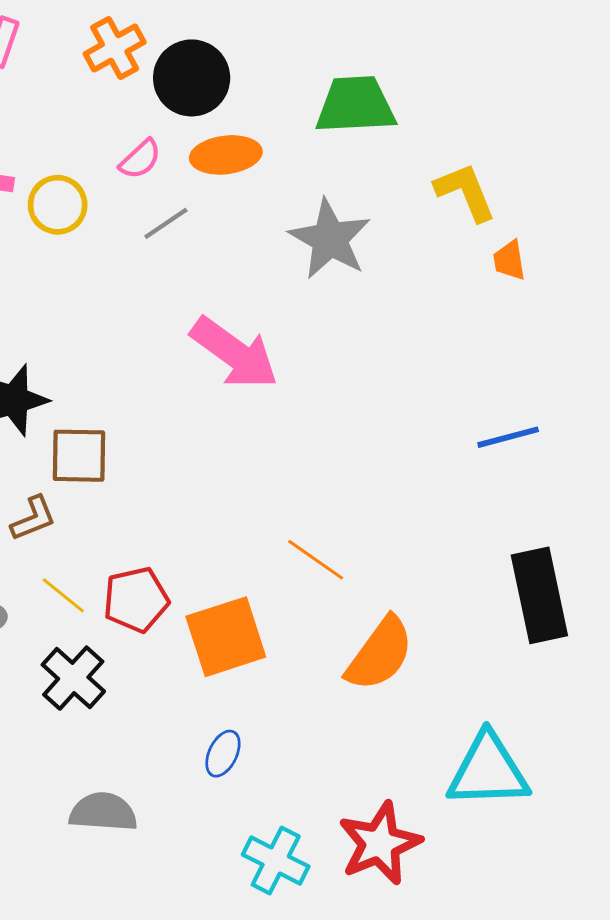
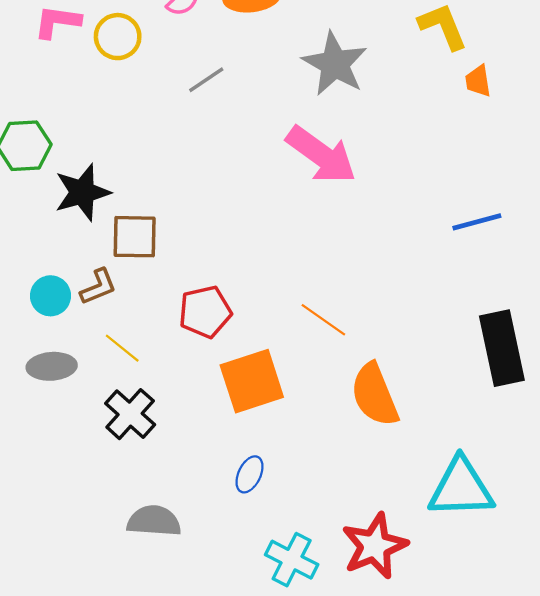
gray line: (166, 223) -> (206, 80), moved
pink arrow: (234, 353) -> (321, 155), moved
red pentagon: (136, 600) -> (205, 312), moved
orange semicircle: (380, 654) -> (375, 395), turned 122

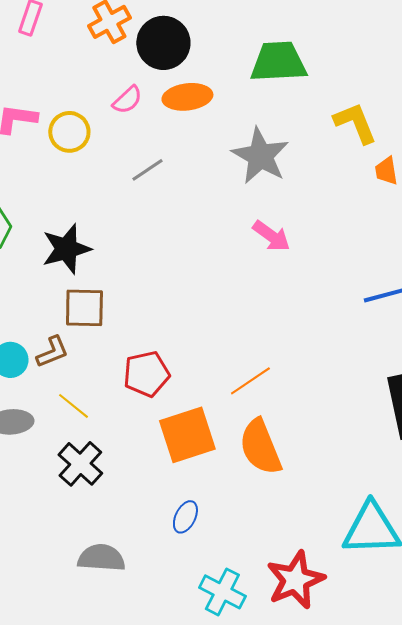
pink arrow: (321, 155) -> (271, 236), moved, size x0.6
black star: (82, 192) -> (66, 249), moved
orange line: (323, 320) -> (250, 381), turned -69
orange semicircle: (375, 395) -> (260, 447), moved

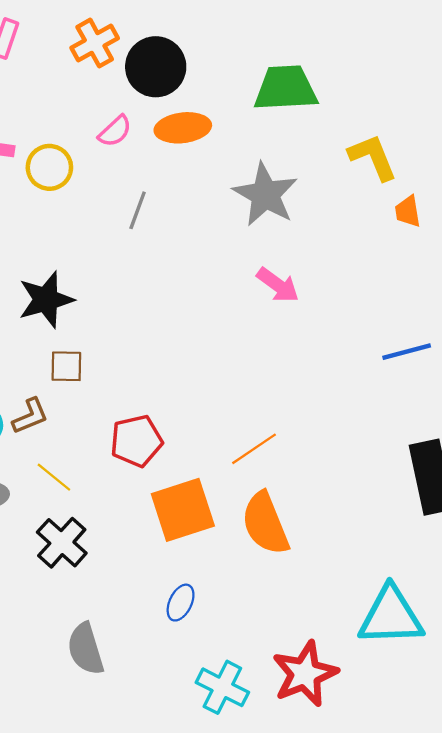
gray line: (147, 170) -> (138, 210), turned -36
brown square: (84, 308) -> (66, 366), size x0.7
gray semicircle: (101, 558) -> (86, 649), turned -111

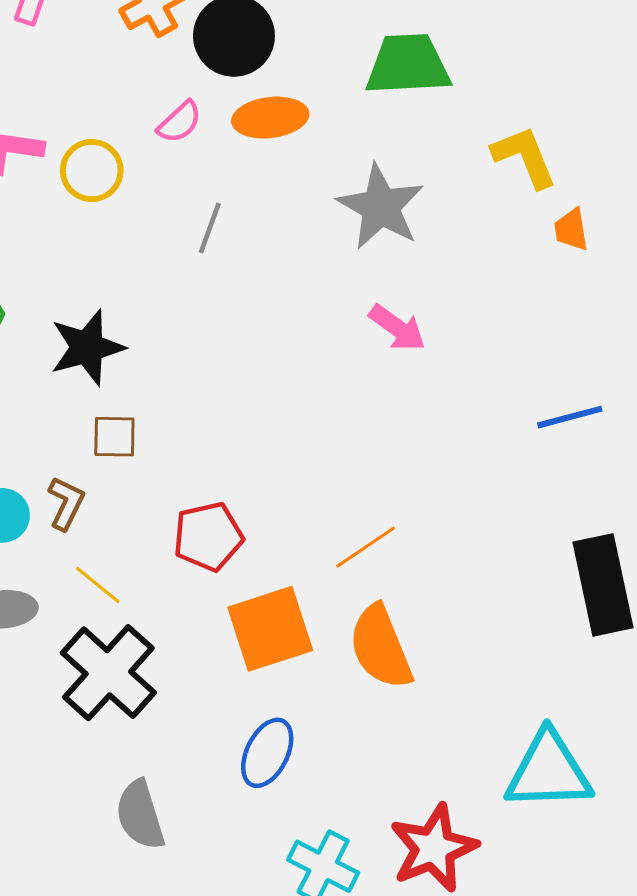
brown L-shape: (30, 416) -> (66, 503), turned -42
black cross: (62, 543) -> (108, 673), size x1.4
blue ellipse: (181, 603) -> (267, 753), size x1.4

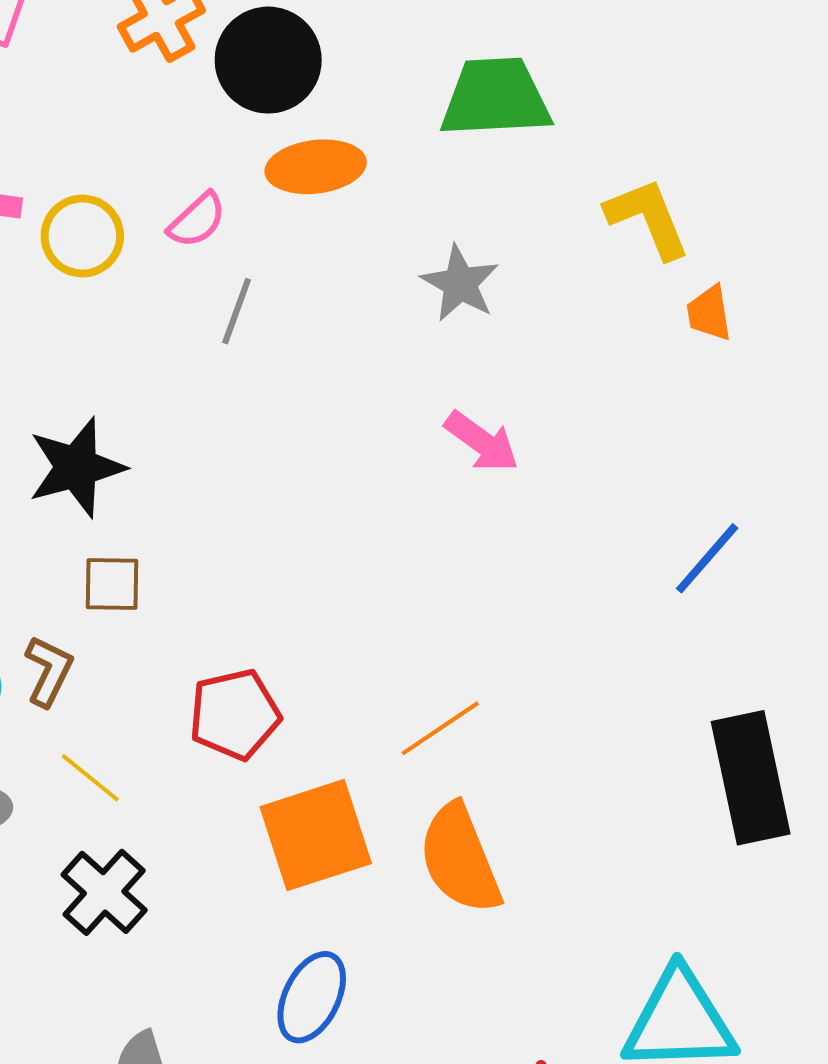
pink semicircle: (179, 122) -> (197, 220), moved
gray star: (381, 207) -> (460, 283), size x0.7
blue line: (570, 417) -> (707, 558), turned -34
black cross: (108, 673) -> (104, 892), size x0.7

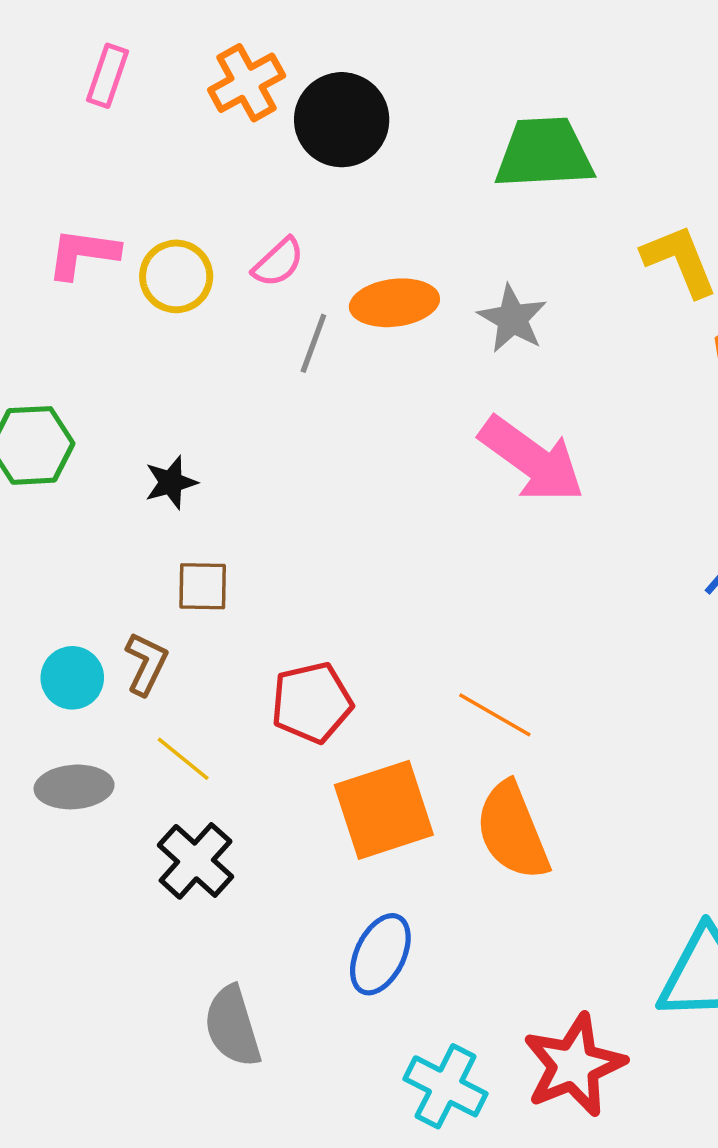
orange ellipse: (316, 167) -> (394, 303), moved
pink arrow: (482, 442) -> (532, 460), size x1.6
black star: (76, 467) -> (171, 482), size x0.6
orange line: (440, 728) -> (495, 715), turned 64

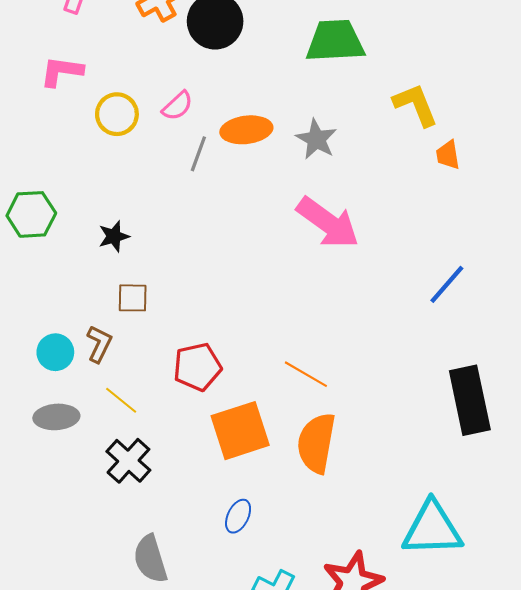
pink L-shape: (83, 254) -> (62, 71), moved
orange semicircle: (512, 831) -> (316, 443), turned 32
blue ellipse: (380, 954) -> (238, 516), size x0.7

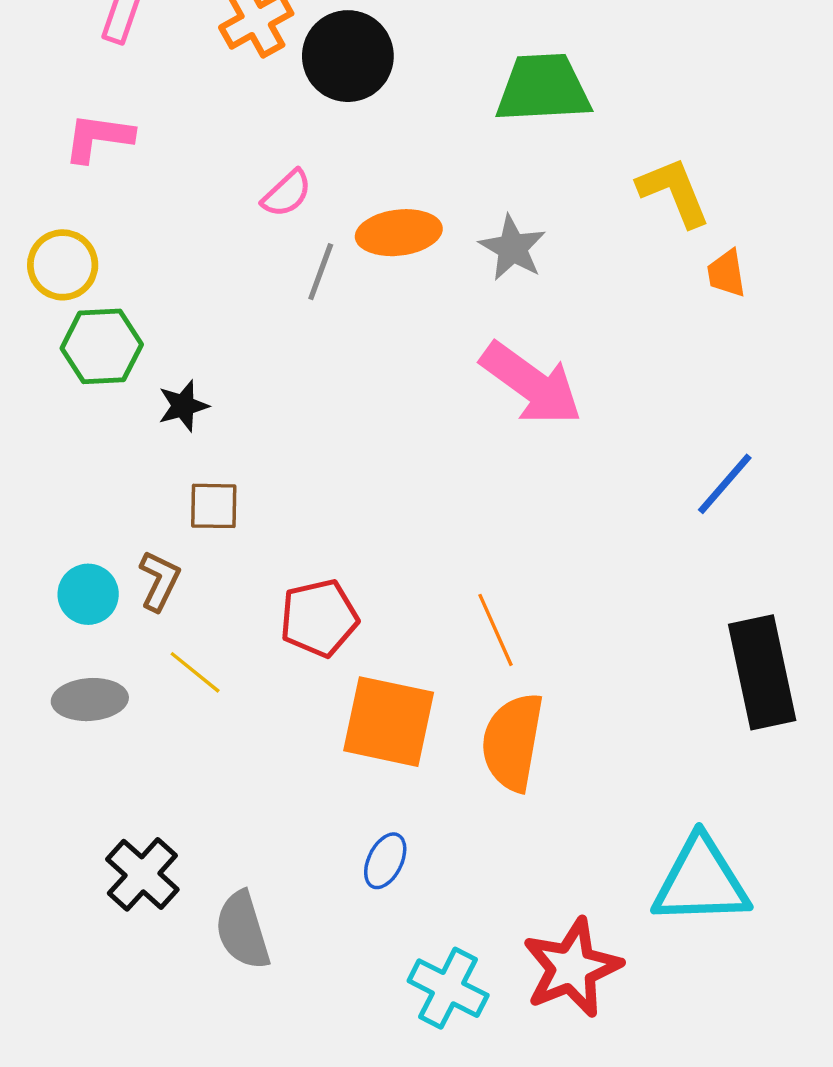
yellow circle: (117, 114) -> (63, 265), moved
green hexagon: (31, 214) -> (102, 346), moved
orange line: (306, 374) -> (496, 630), turned 36
orange square: (240, 431) -> (389, 722), turned 30
black cross: (128, 461) -> (142, 874), moved

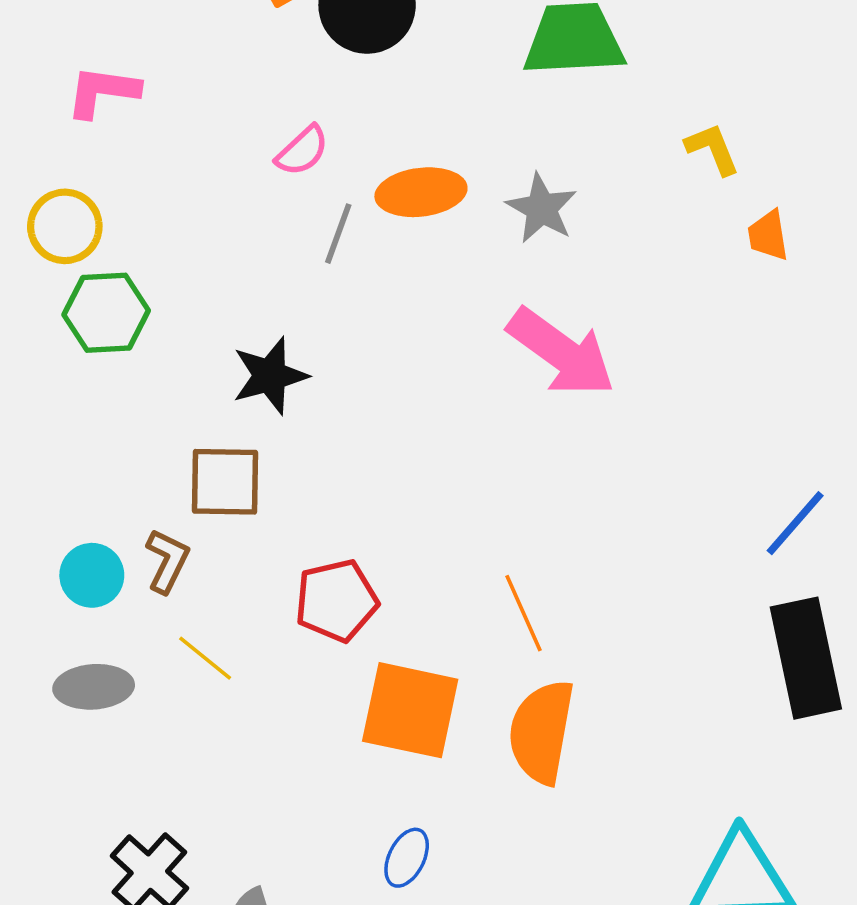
yellow L-shape: (674, 192) -> (712, 149), size x0.7
black star: (183, 406) -> (270, 376), moved, size x1.4
blue line: (725, 484) -> (795, 523), moved
brown square: (214, 506) -> (225, 482), size x1.4

